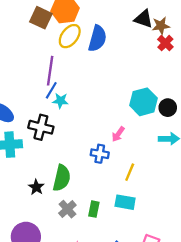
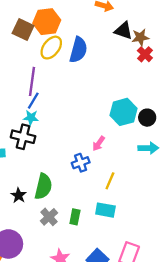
cyan star: (60, 101) -> (31, 118), moved
blue cross: (100, 154) -> (81, 163), turned -30

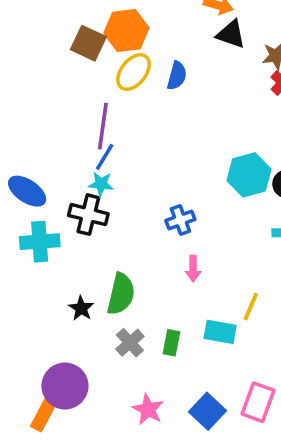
black triangle: (123, 31) -> (231, 34), moved
blue semicircle: (78, 50) -> (177, 76), size x0.7
pink arrow: (99, 144) -> (193, 269), moved, turned -35
blue cross: (81, 163) -> (180, 220), moved
yellow line: (110, 181) -> (251, 307), moved

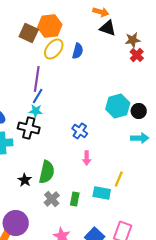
blue cross: (180, 220) -> (80, 131), turned -35

